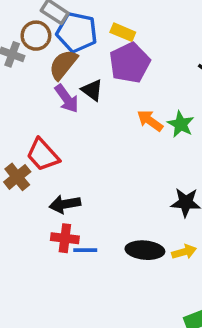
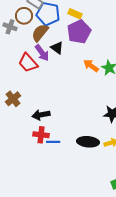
red trapezoid: (43, 155) -> (28, 63), moved

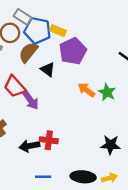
yellow rectangle: (75, 14) -> (58, 31), moved
purple arrow: (42, 53) -> (31, 100), moved
red cross: (41, 135) -> (49, 140), moved

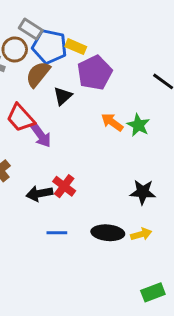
black triangle: (48, 69) -> (63, 96), turned 42
red cross: (49, 140) -> (64, 186), turned 30

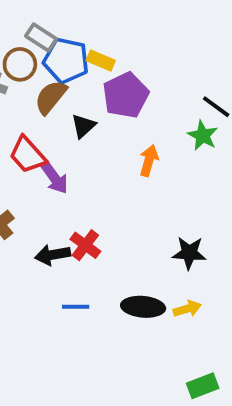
orange arrow: (112, 122) -> (149, 161), turned 70
green star: (138, 125) -> (203, 136), moved

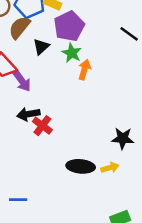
green star: (203, 136) -> (72, 53), moved
black star: (189, 253) -> (123, 138), moved
black arrow: (53, 255) -> (28, 114), moved
blue line: (76, 307) -> (18, 200), moved

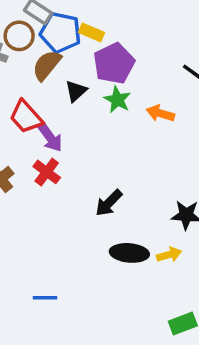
orange arrow: (84, 70) -> (160, 113), moved, turned -90
black arrow: (28, 114) -> (109, 203), moved, turned -35
red cross: (42, 126) -> (47, 172), moved

